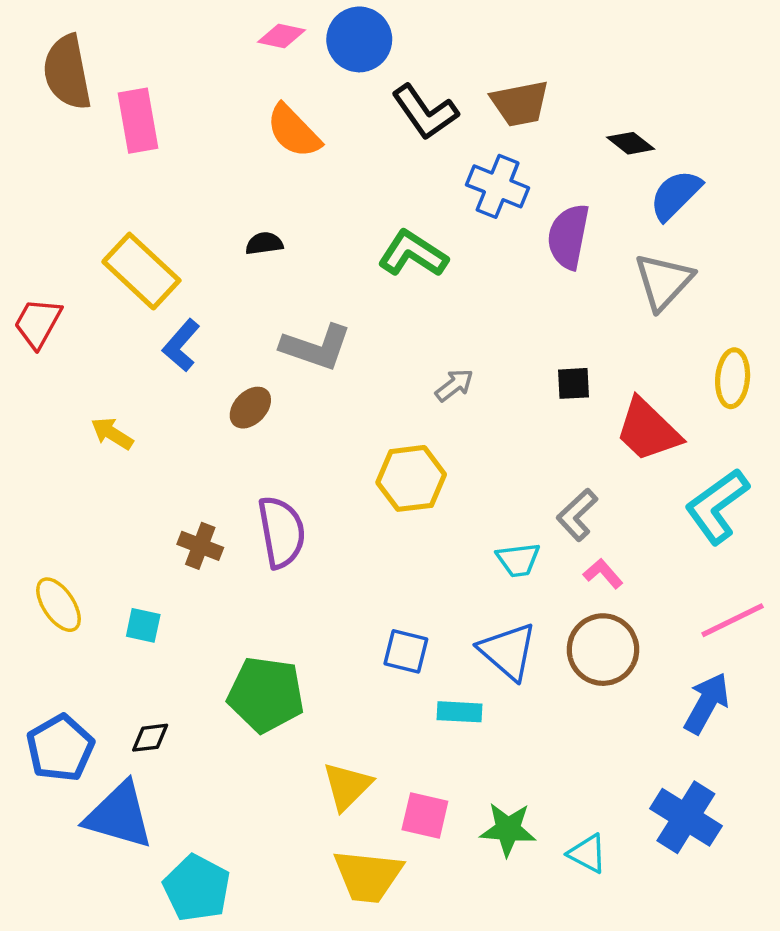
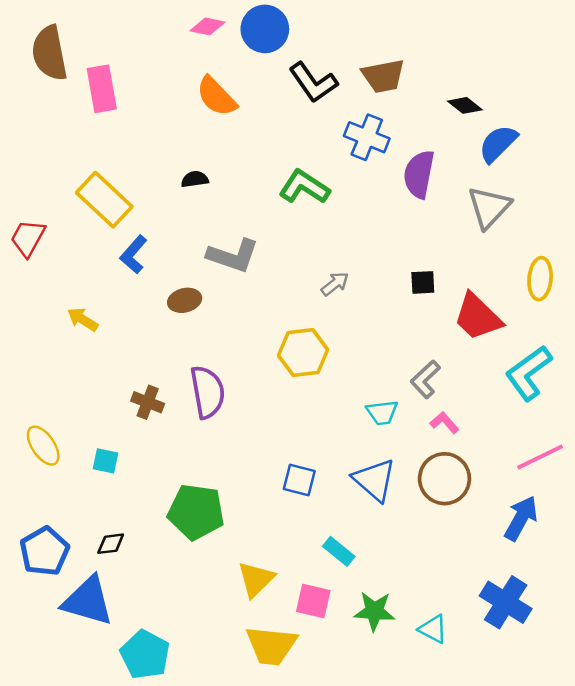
brown ellipse: (250, 408) -> (185, 300), turned 32
cyan rectangle: (459, 712) -> (339, 551), moved, turned 36

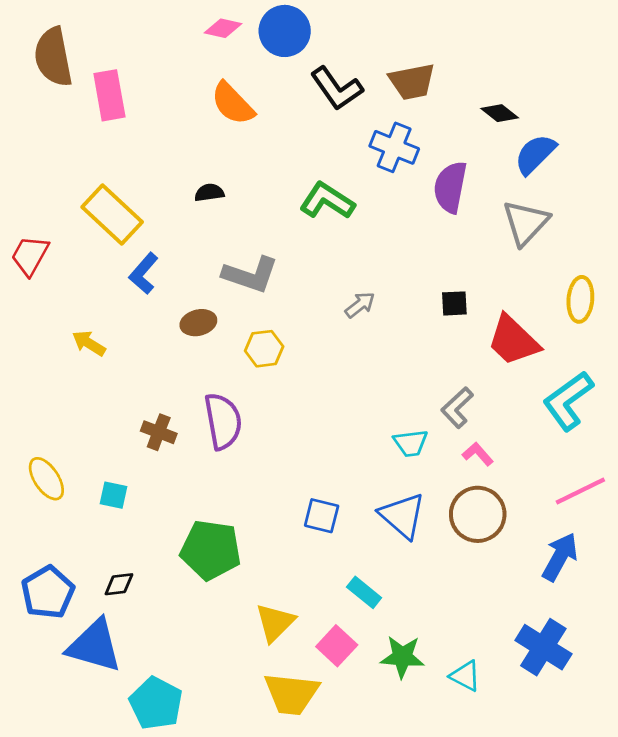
yellow hexagon: (303, 353) -> (264, 349), moved, size x0.7
pink square: (313, 601) -> (337, 646), turned 30

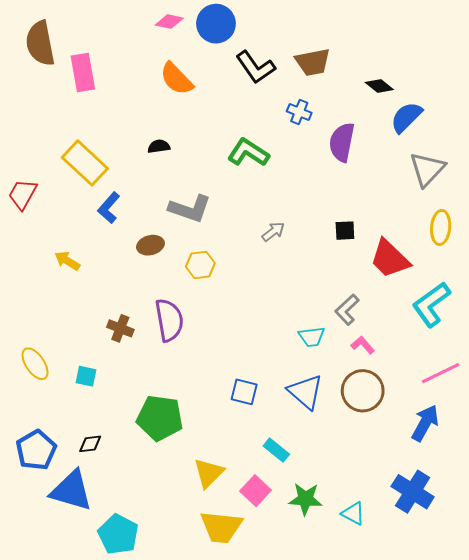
blue cross: (394, 147) -> (299, 112), size x0.7
gray triangle: (526, 223) -> (427, 169), moved

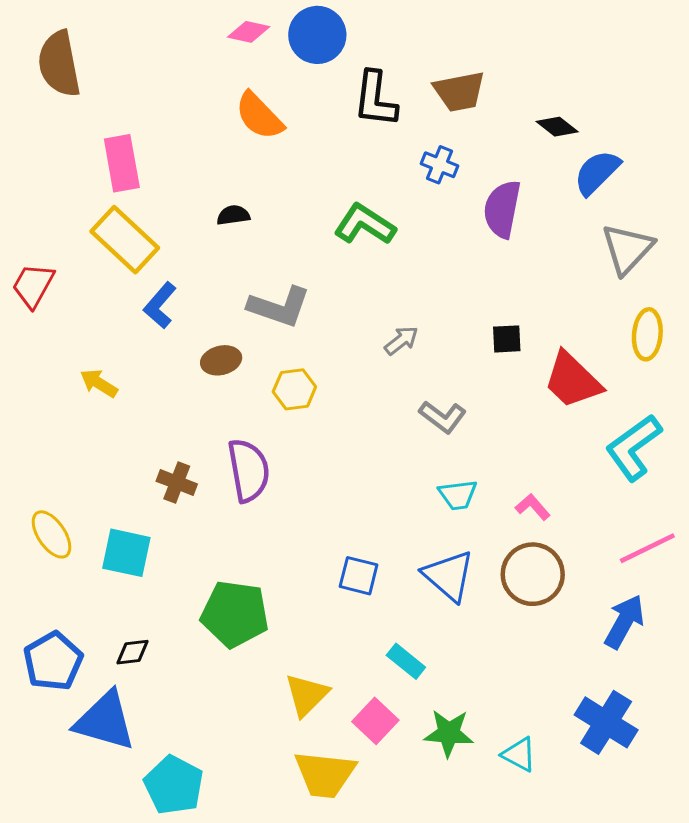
black L-shape: (256, 67) -> (375, 99), turned 42
pink rectangle: (83, 73) -> (122, 163), moved
gray L-shape: (347, 310) -> (443, 417), moved, turned -100
cyan square: (86, 376) -> (126, 553), size x1.6

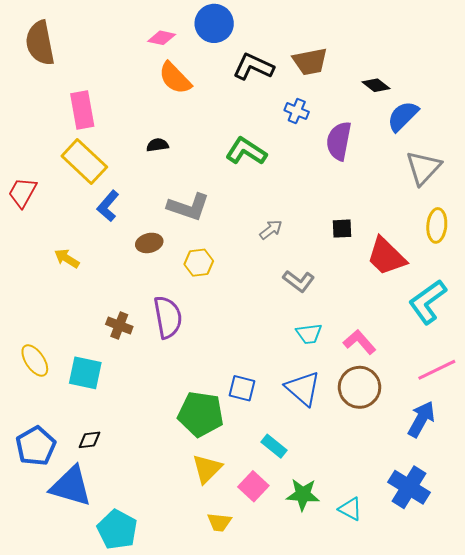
pink diamond: (249, 32) -> (162, 38), moved
black L-shape: (375, 99) -> (253, 67), turned 108
pink L-shape: (533, 507) -> (360, 342), size x1.4
green pentagon: (235, 614) -> (201, 414), moved
yellow trapezoid: (325, 774) -> (219, 522), size x0.6

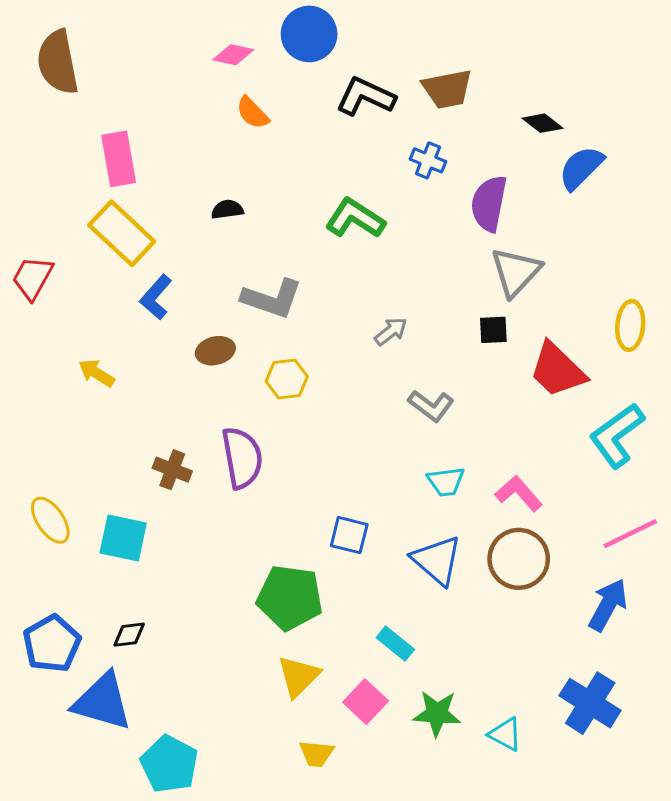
orange semicircle: (175, 78) -> (253, 113), size x0.7
gray triangle: (423, 168) -> (516, 272), moved
blue square: (242, 388) -> (349, 535), moved

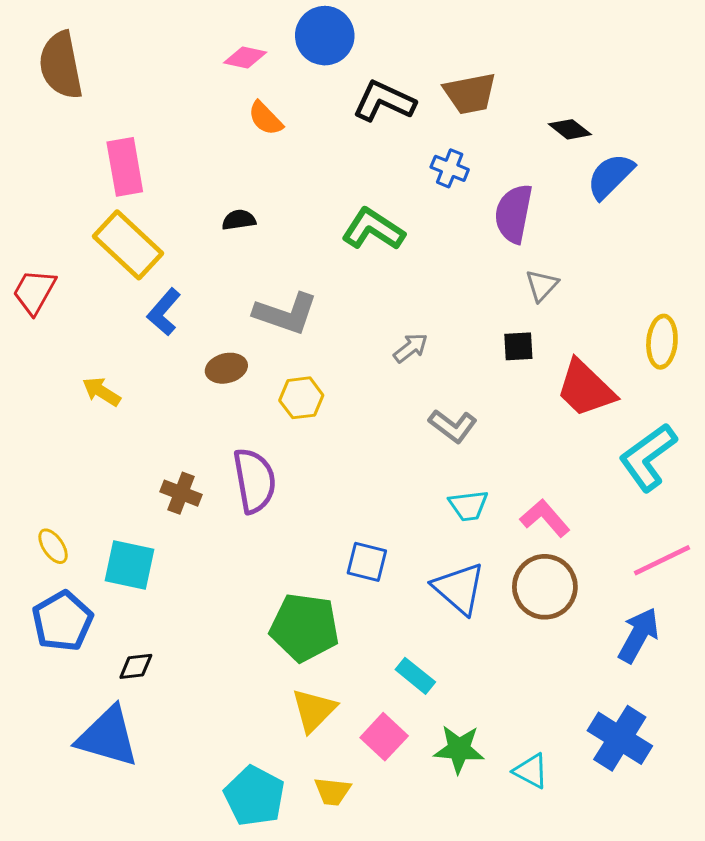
gray triangle: (516, 272) -> (542, 285), size x0.6
yellow ellipse: (50, 520) -> (53, 546), size x0.7
blue pentagon: (52, 644) -> (62, 621), moved
cyan pentagon: (169, 764) -> (254, 796), moved

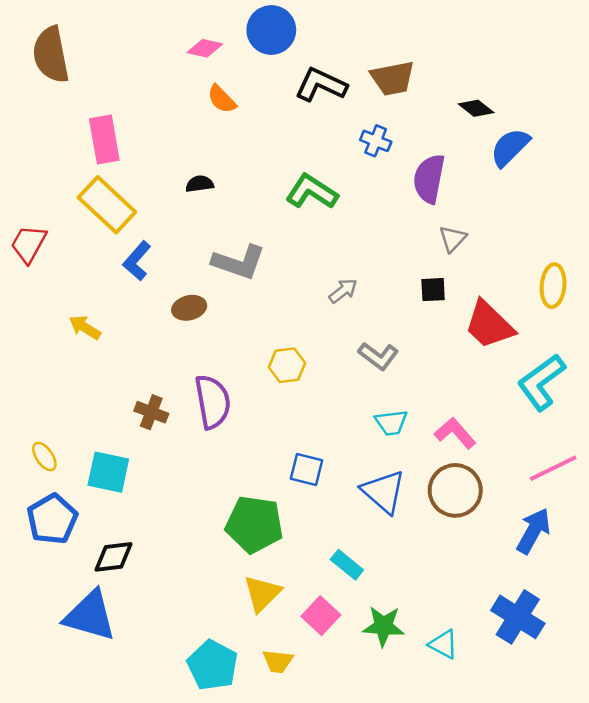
yellow hexagon: (301, 398) -> (287, 365), moved
black diamond: (136, 666) -> (113, 557), size x1.4

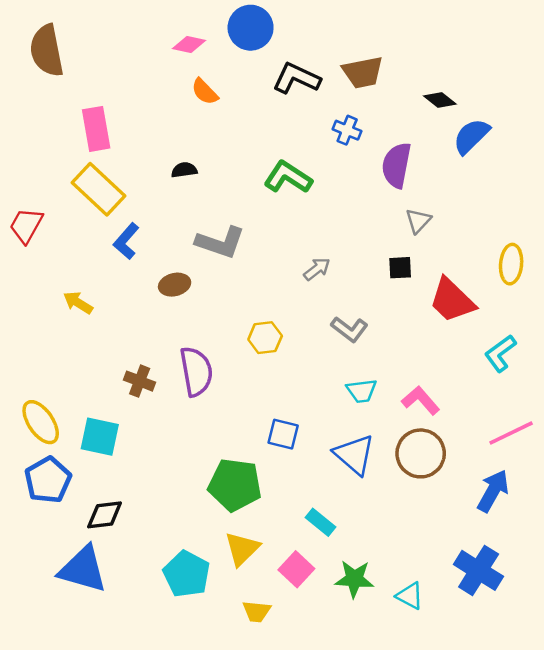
cyan L-shape: (541, 382) -> (500, 353), size x0.7
yellow ellipse: (44, 456) -> (41, 422), size x1.6
cyan pentagon: (213, 665) -> (187, 574), moved

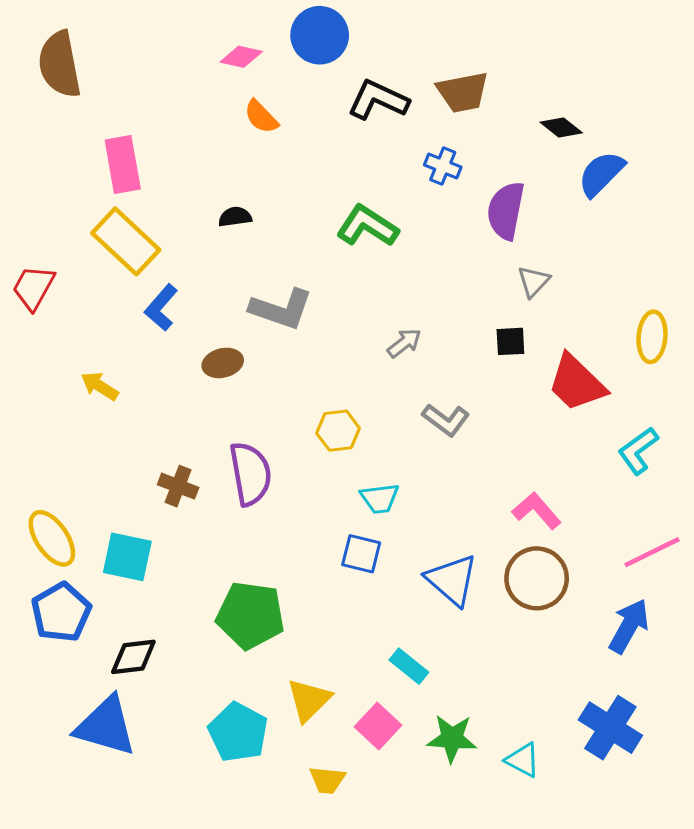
cyan trapezoid: (362, 391) -> (380, 498), moved
green pentagon: (235, 485) -> (250, 615), moved

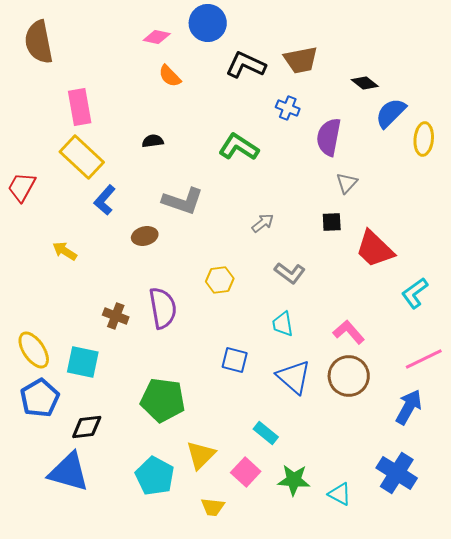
yellow ellipse: (652, 337) -> (424, 139), moved
cyan trapezoid: (380, 498) -> (283, 324), moved, turned 88

